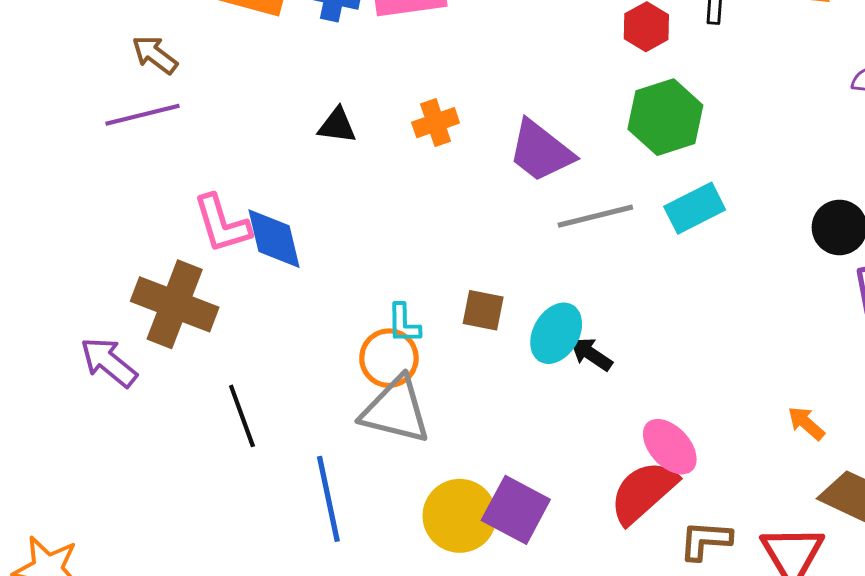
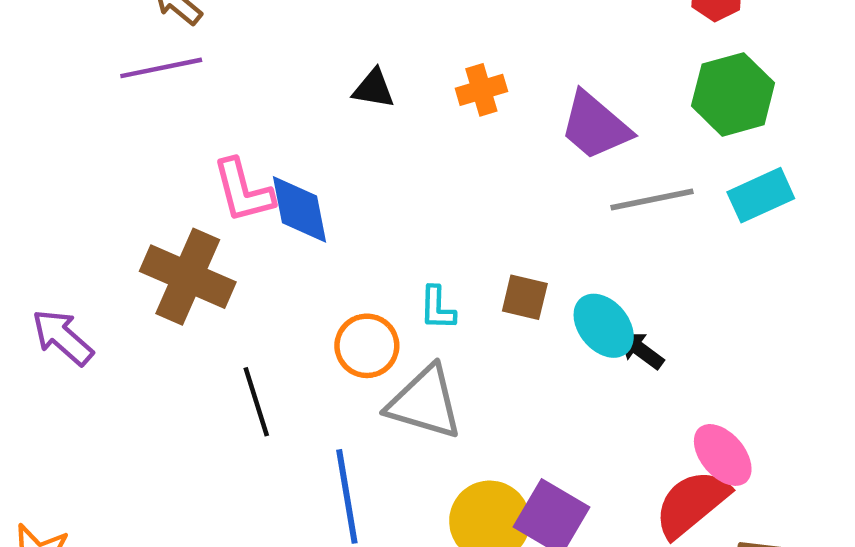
cyan ellipse: (556, 333) -> (604, 326), turned -72
orange circle: (389, 358) -> (367, 346), moved
purple arrow: (109, 362) -> (63, 337), moved

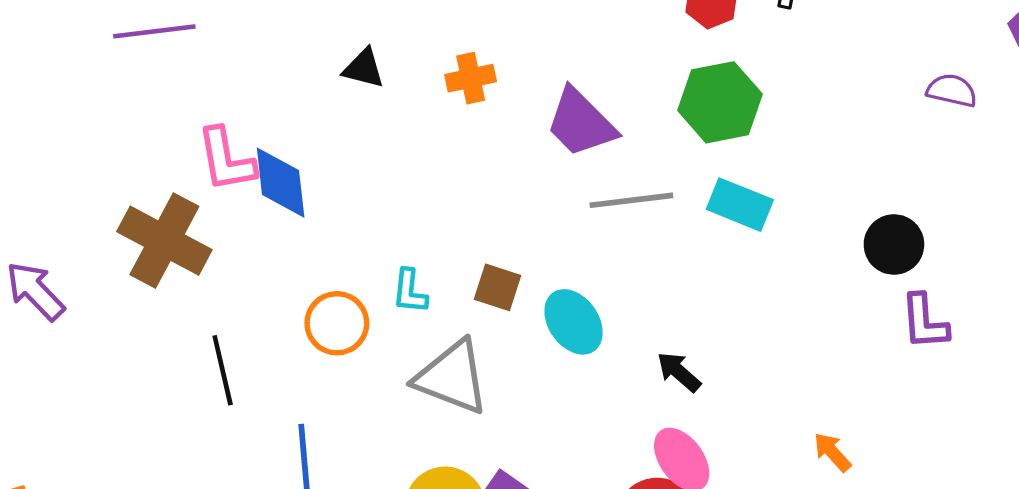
cyan rectangle: (761, 195) -> (740, 205), turned 42
black arrow: (641, 350) -> (679, 372), moved
gray triangle: (425, 403) -> (452, 377), moved

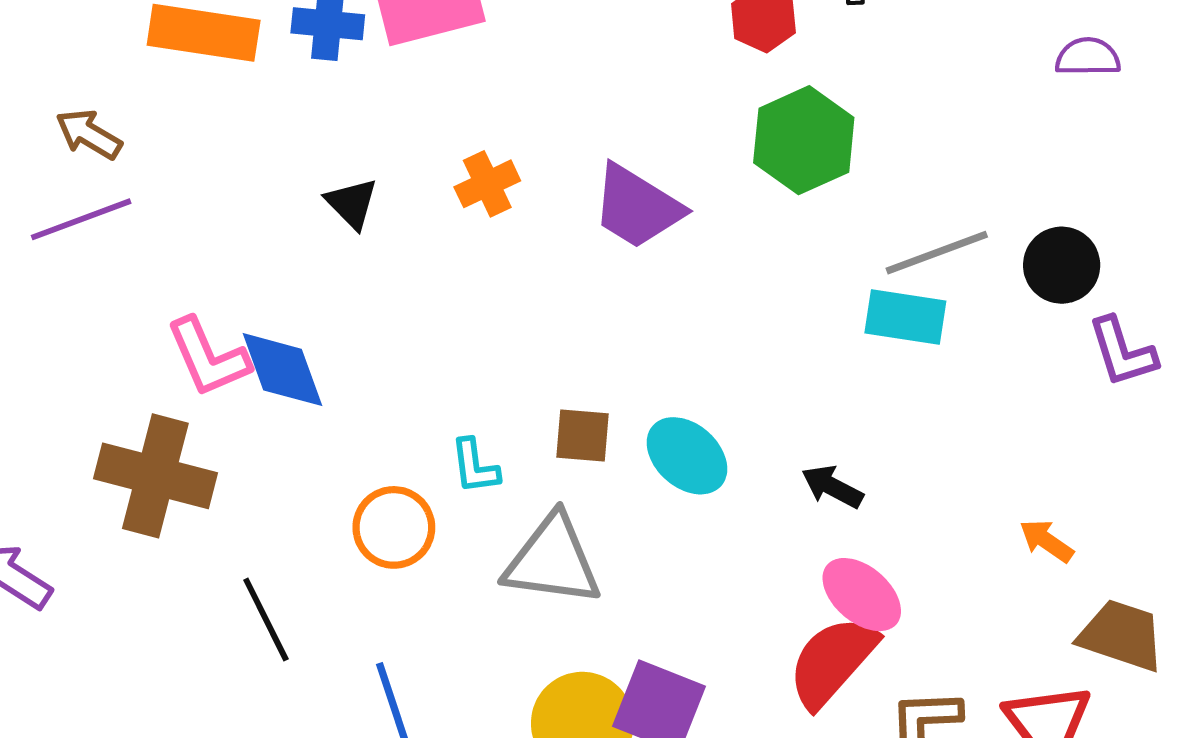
black triangle: (364, 68) -> (352, 203), turned 45
gray line: (631, 200) -> (937, 253), moved
cyan rectangle: (740, 205) -> (905, 317), moved

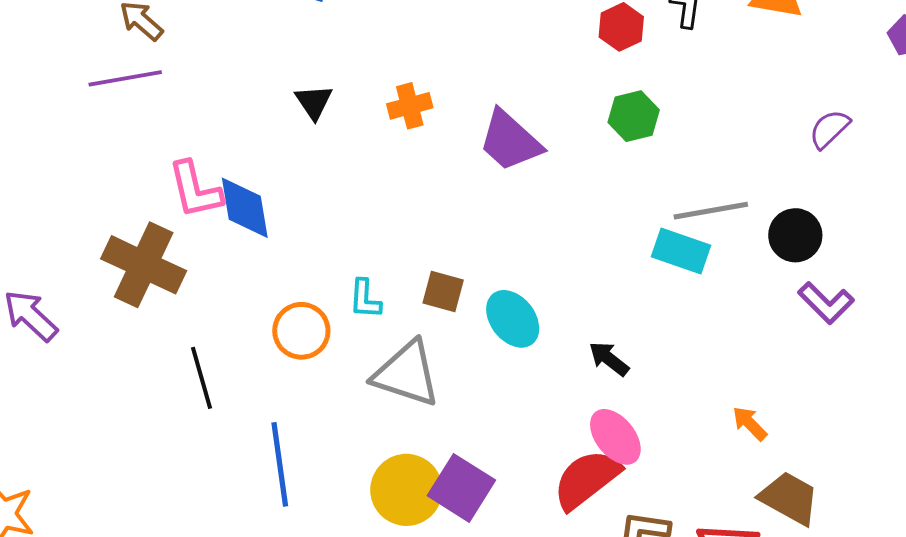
purple semicircle: (1088, 57) -> (829, 129), moved, turned -54
green hexagon: (804, 140) -> (634, 116), size x0.7
purple L-shape: (1122, 352) -> (826, 303), turned -38

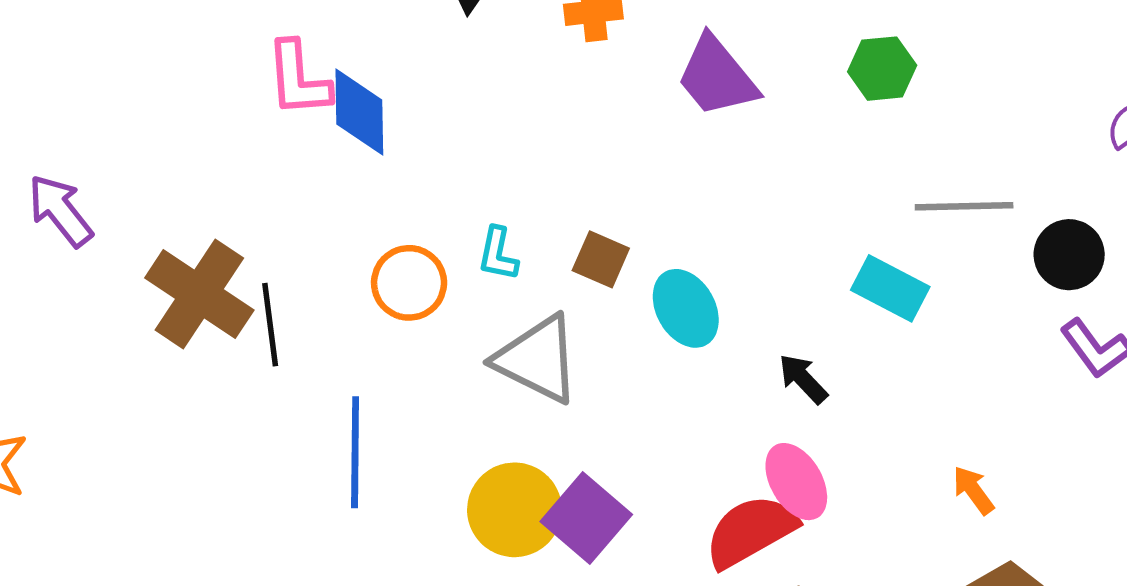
cyan rectangle: (681, 251) -> (890, 288), moved
brown cross: (144, 265) -> (199, 294), moved

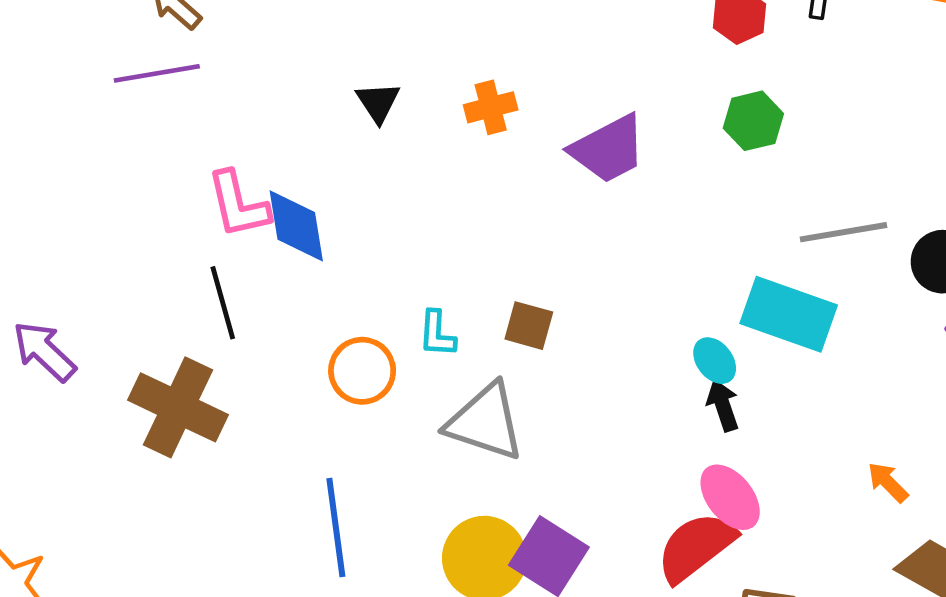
purple trapezoid: (717, 77) -> (608, 149), turned -70
cyan rectangle: (890, 288) -> (789, 314), size x1.4
cyan ellipse: (686, 308) -> (715, 361), moved, size x0.7
black line: (270, 325) -> (223, 303), moved
black arrow: (803, 379) -> (723, 405), turned 33

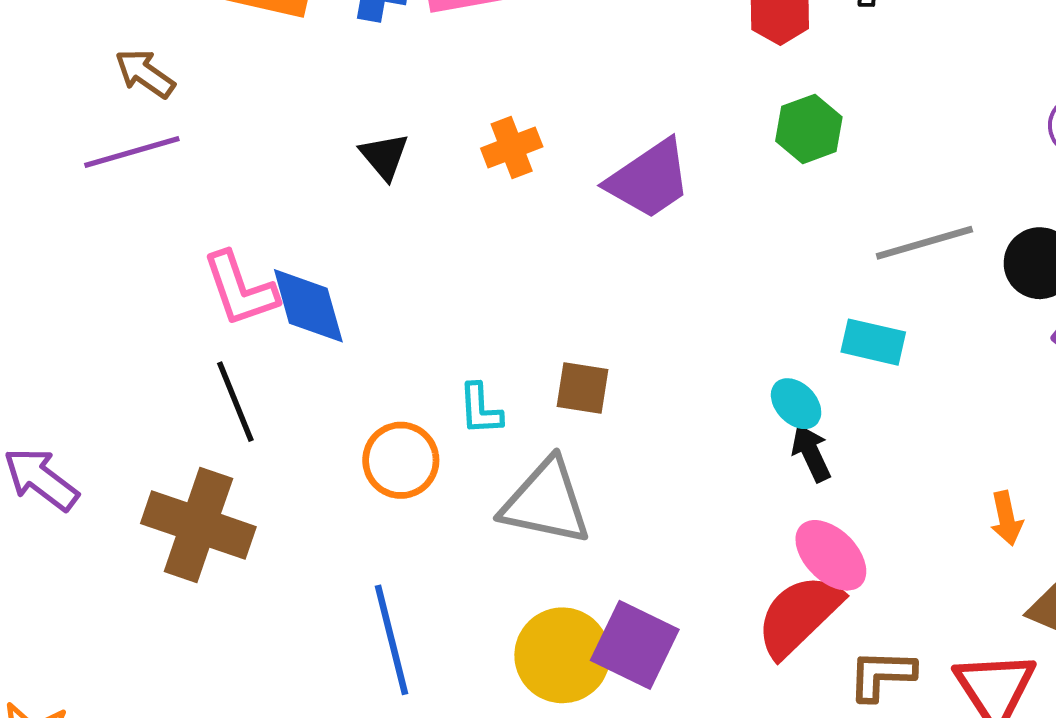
cyan rectangle: (789, 314) -> (873, 342), size x0.6
orange arrow: (888, 482) -> (1006, 518), turned -141

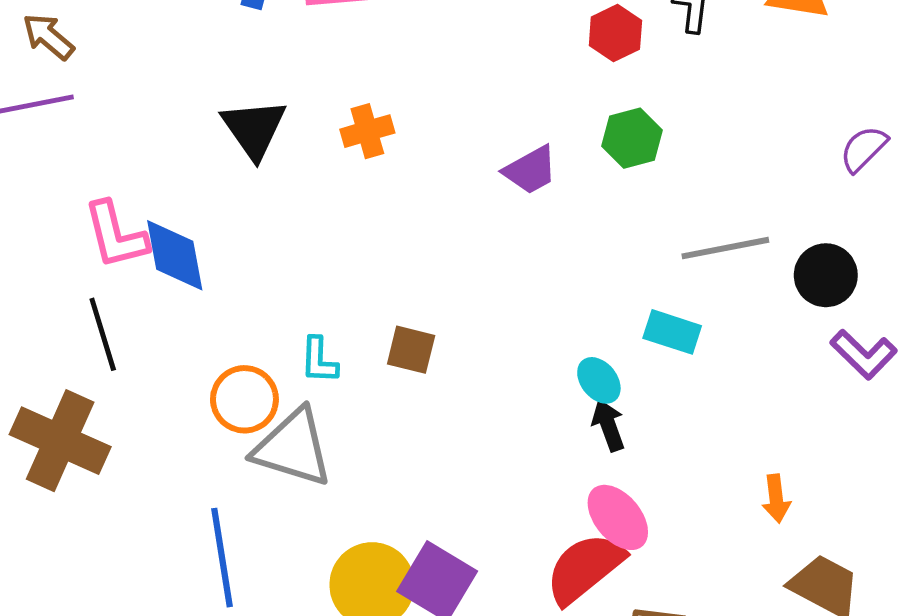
black triangle: (384, 156) -> (254, 129), size x1.5
purple trapezoid: (649, 179) -> (530, 170), moved, size x0.7
gray triangle: (546, 502) -> (293, 448), moved

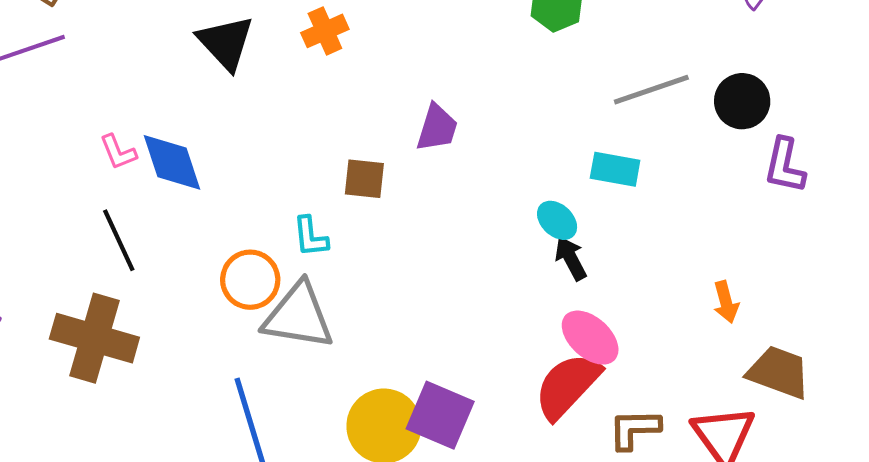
purple trapezoid: (530, 170) -> (437, 128), moved, turned -36
pink L-shape: (116, 235) -> (118, 152), size x0.6
brown square: (411, 350) -> (364, 179), moved
purple L-shape: (864, 354) -> (785, 166), turned 66

